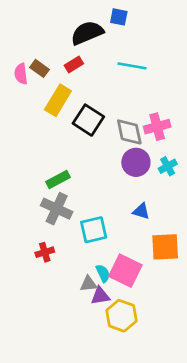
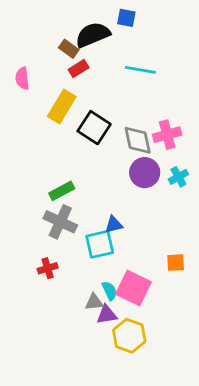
brown rectangle: (39, 68) -> (69, 49), moved
blue triangle: (141, 211) -> (114, 225), moved, turned -30
orange square: (165, 247) -> (176, 263), size x0.6

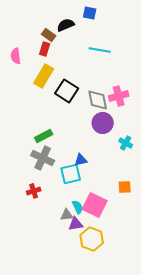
black semicircle: (93, 35) -> (66, 25), size x0.7
red rectangle: (79, 69) -> (45, 49), moved, turned -40
cyan cross: (178, 177) -> (126, 143), moved, turned -32

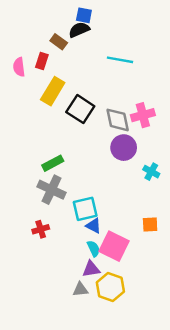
blue square: (90, 13) -> (84, 15), moved
red rectangle: (45, 49) -> (42, 61), moved
blue triangle: (81, 160) -> (94, 226), moved, turned 40
gray triangle: (67, 215) -> (80, 289), moved

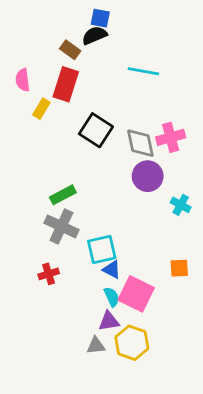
red rectangle: (42, 61) -> (66, 84), moved, size x1.6
yellow rectangle: (53, 91) -> (41, 109), moved, size x0.6

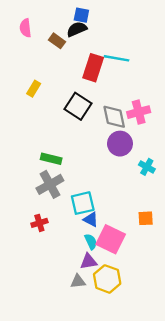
pink semicircle: (23, 80) -> (25, 28), moved
red rectangle: (66, 84) -> (93, 68), moved
green rectangle: (63, 195) -> (51, 159), turned 42
gray cross: (61, 226) -> (50, 184), turned 36

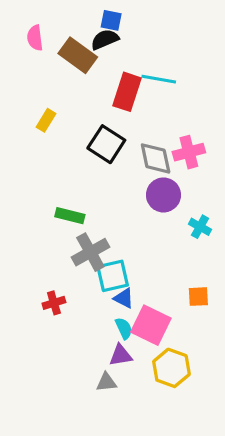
brown rectangle: (57, 41) -> (78, 55), size x1.6
gray cross: (50, 184) -> (90, 252), moved
yellow hexagon: (107, 279) -> (171, 368), moved

